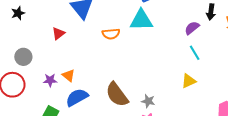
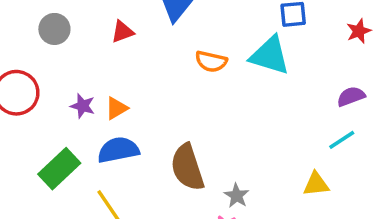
cyan line: (195, 53) -> (342, 140), turned 70
gray circle: (23, 57) -> (54, 29), moved
orange triangle: (69, 75) -> (116, 108), turned 32

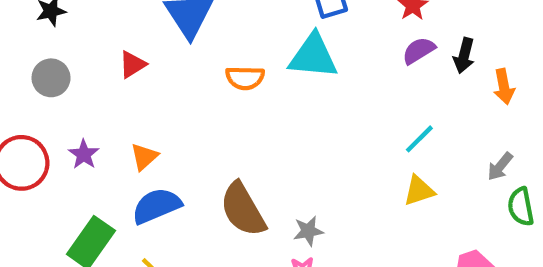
purple semicircle: (351, 96) -> (419, 51), moved
purple star: (83, 106) -> (84, 154), moved, turned 30
yellow triangle: (316, 184) -> (419, 191), moved
gray star: (237, 196) -> (308, 231), turned -30

